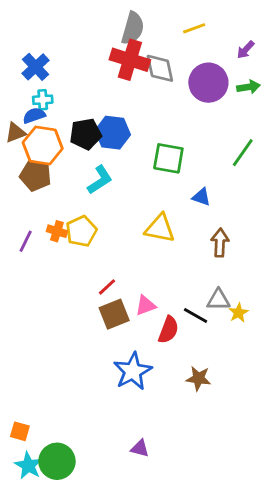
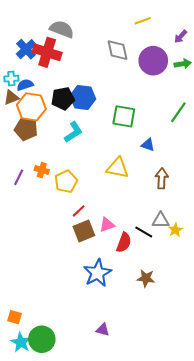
gray semicircle: (133, 28) -> (62, 29), moved, turned -85
red cross: (130, 60) -> (47, 52), moved
cyan cross: (43, 100) -> (11, 79), moved
yellow pentagon: (81, 231) -> (66, 182), moved

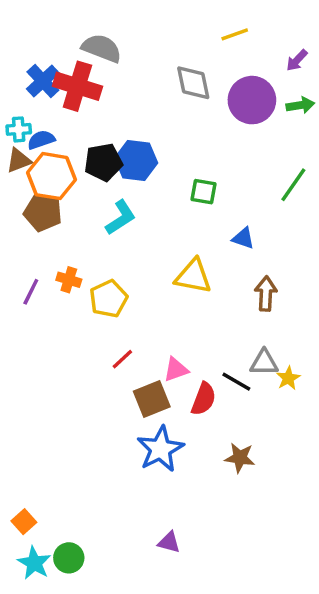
green square: (124, 116) -> (204, 192), size x0.7
red line: (79, 211) -> (122, 359), moved
brown square: (84, 231) -> (152, 399), moved
orange square: (14, 317) -> (24, 522), turned 32
green circle: (42, 339) -> (69, 558), size x0.7

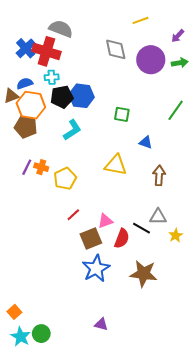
cyan cross: (19, 129) -> (52, 77), moved
purple line: (31, 292) -> (27, 167), moved
yellow star: (288, 378) -> (176, 235), moved
brown star: (240, 458) -> (144, 274), size x1.5

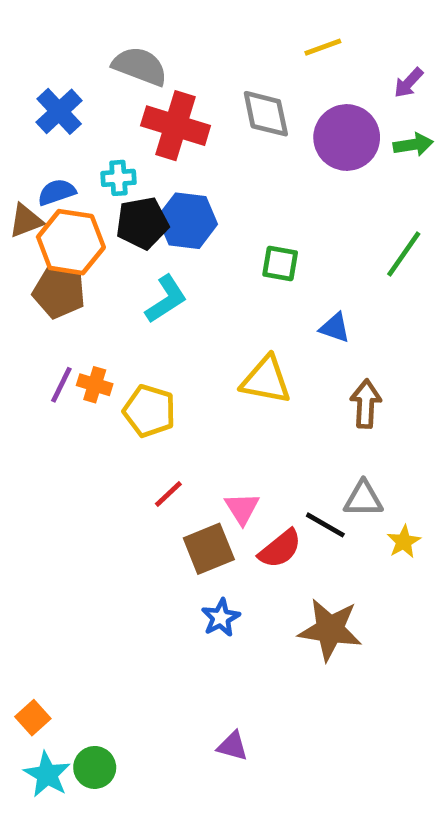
red cross: (46, 51) -> (176, 126), moved
yellow pentagon: (65, 179) -> (149, 411), turned -30
pink triangle: (105, 221) -> (242, 508), turned -42
red semicircle: (122, 238) -> (280, 549), turned 30
blue star: (96, 268) -> (221, 618), size x0.6

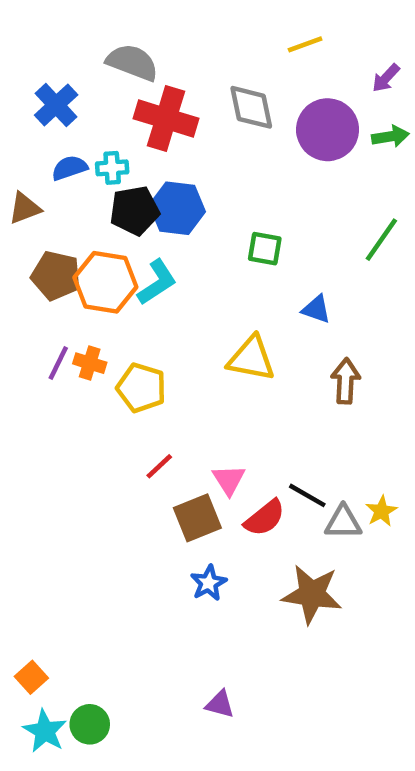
blue semicircle: (57, 192) -> (70, 168), moved
orange hexagon: (71, 242) -> (105, 282), moved
gray triangle: (363, 499) -> (343, 522), moved

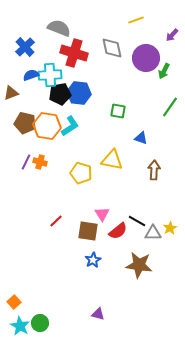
green arrow: (390, 136) -> (164, 71), moved, turned 126
cyan cross: (112, 168) -> (50, 75), size x1.6
yellow pentagon: (141, 388) -> (81, 173), moved
red line: (159, 466) -> (56, 221), moved
brown square: (197, 518) -> (88, 231), turned 30

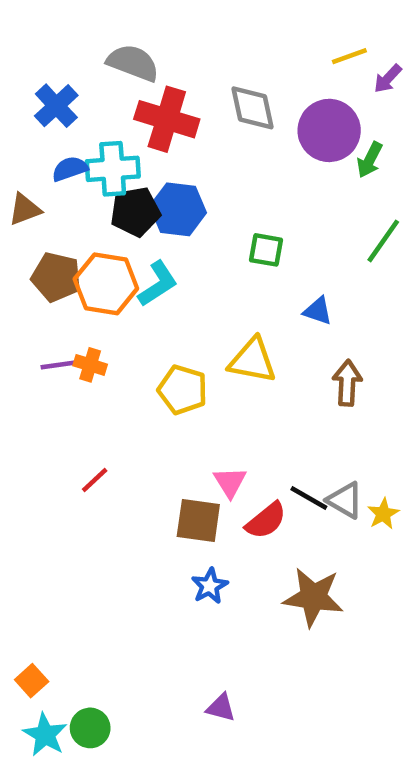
yellow line: (136, 20) -> (349, 56), moved
purple line: (26, 162) -> (59, 365), turned 56
red line: (56, 221) -> (95, 480), moved
gray triangle: (153, 233) -> (345, 500), moved, turned 30

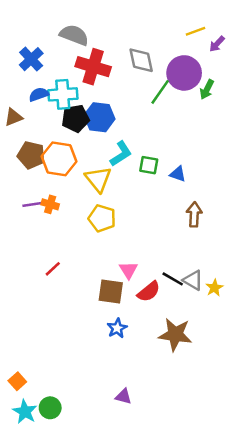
green line: (383, 241) -> (160, 92), moved
green square: (266, 250) -> (149, 165), moved
cyan L-shape: (158, 284) -> (121, 154), moved
yellow triangle: (252, 360) -> (98, 179), moved, turned 40

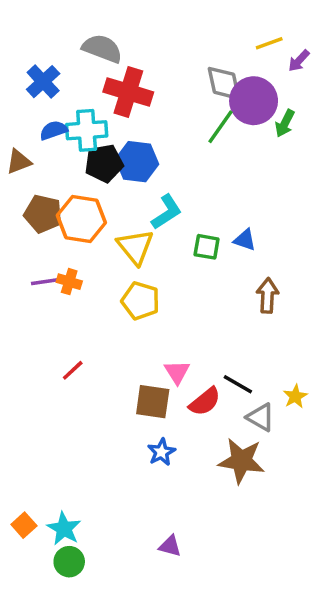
gray diamond: (141, 60) -> (224, 83), moved
green square: (149, 165) -> (207, 247), moved
gray triangle: (193, 280) -> (261, 417), moved
cyan star: (25, 412) -> (64, 529), moved

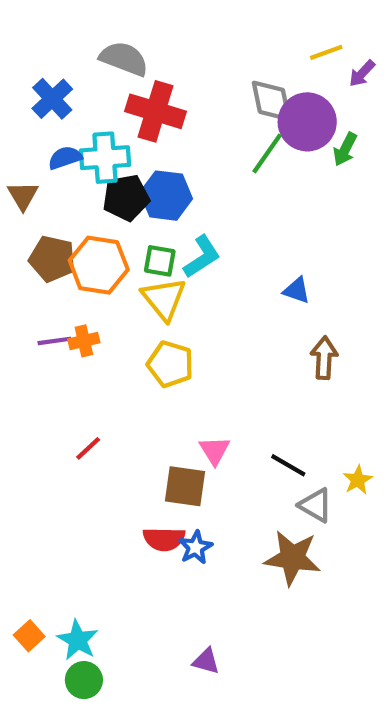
brown triangle: (19, 162) -> (23, 196), turned -40
green square: (207, 247) -> (160, 261), moved
orange cross: (69, 282) -> (84, 341), turned -30
red semicircle: (205, 402) -> (164, 539), moved, turned 40

